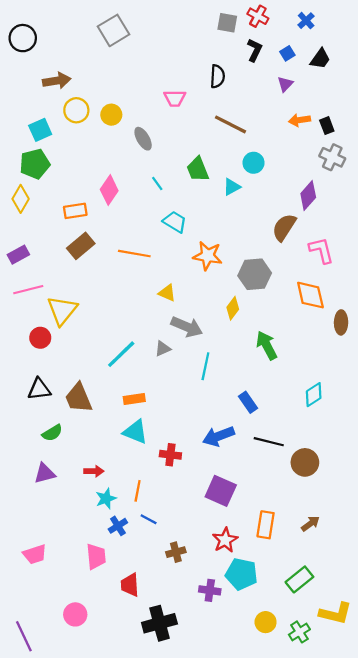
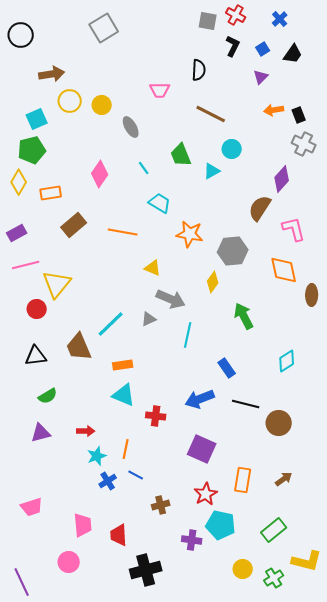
orange rectangle: (75, 211) -> (51, 193), moved
brown trapezoid: (79, 398) -> (79, 347), moved
pink trapezoid: (96, 556) -> (83, 525), moved

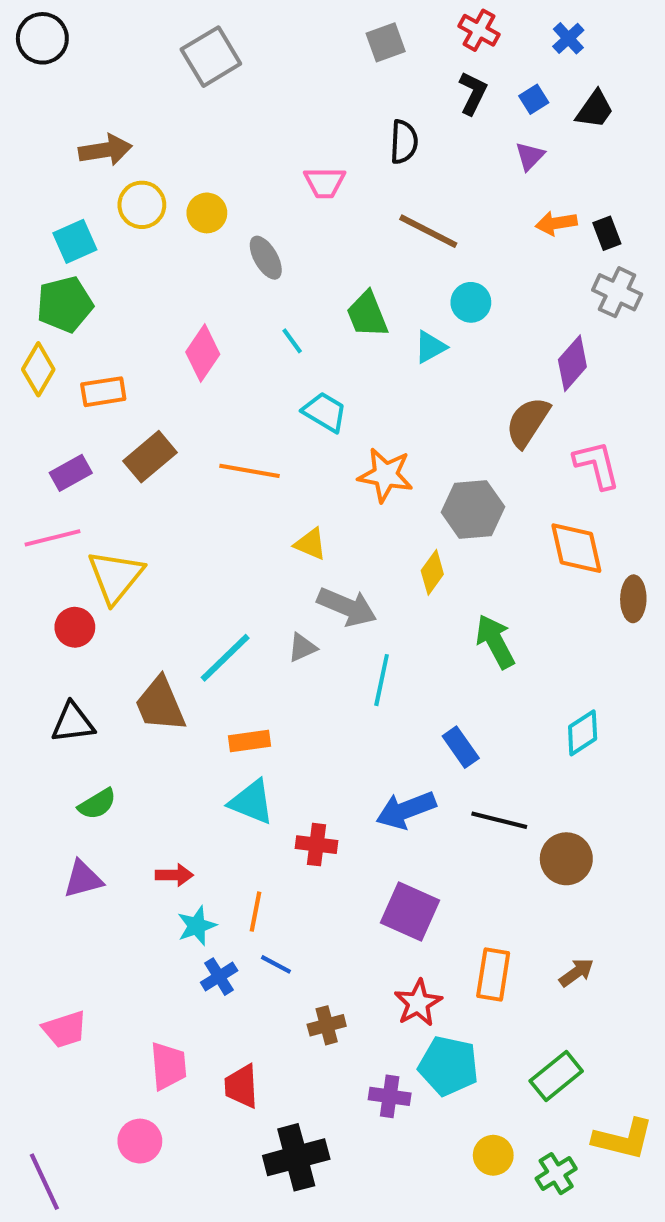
gray square: (208, 21) -> (386, 42), moved, turned -30
black circle: (21, 35) -> (42, 38), moved
purple rectangle: (17, 233) -> (71, 473), moved

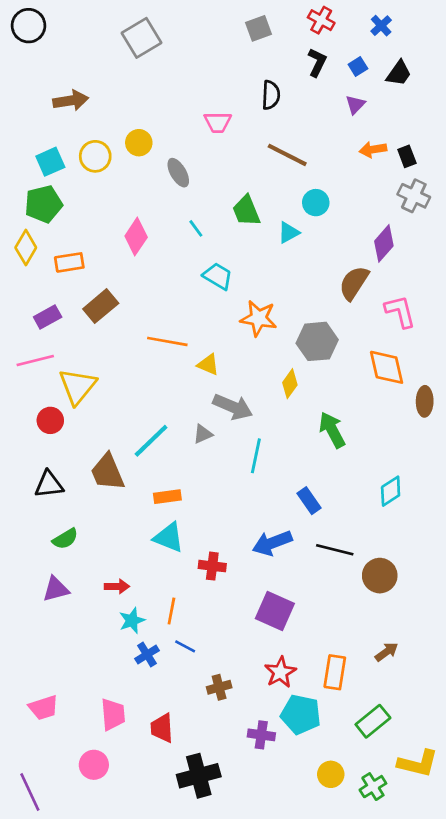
yellow circle: (142, 205) -> (95, 156), moved
orange line: (250, 471) -> (167, 341), moved
orange rectangle: (493, 975) -> (335, 672), moved
pink trapezoid: (65, 1029) -> (43, 708), moved

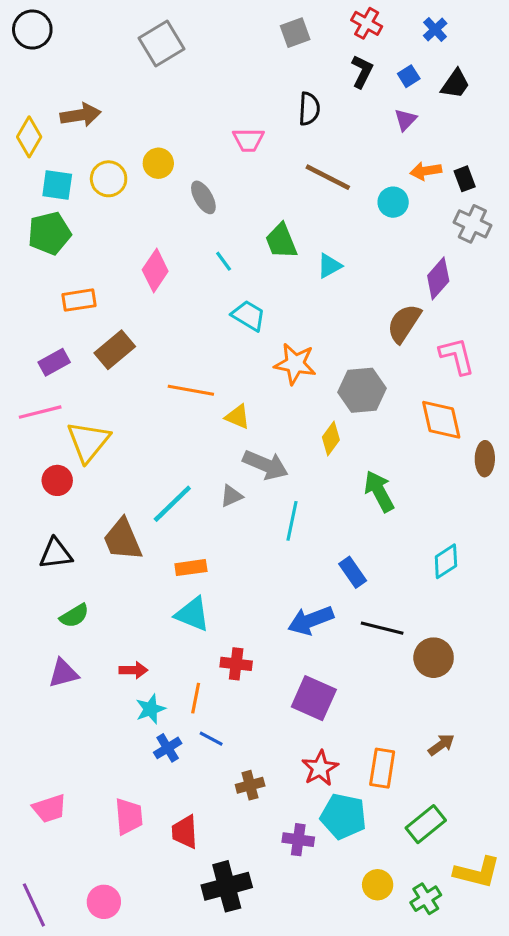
cyan square: (50, 162) -> (57, 185), turned 32
cyan circle: (316, 203) -> (393, 202), moved
yellow diamond: (26, 248) -> (29, 137), moved
red cross: (212, 566) -> (236, 664), moved
pink circle: (94, 765) -> (104, 902), moved

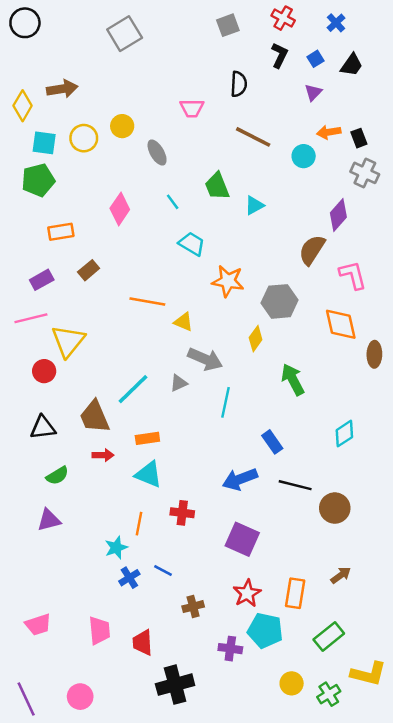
brown rectangle: (115, 350) -> (89, 270), size x0.7
red arrow: (133, 670) -> (103, 455), moved
orange line: (196, 698) -> (139, 524), moved

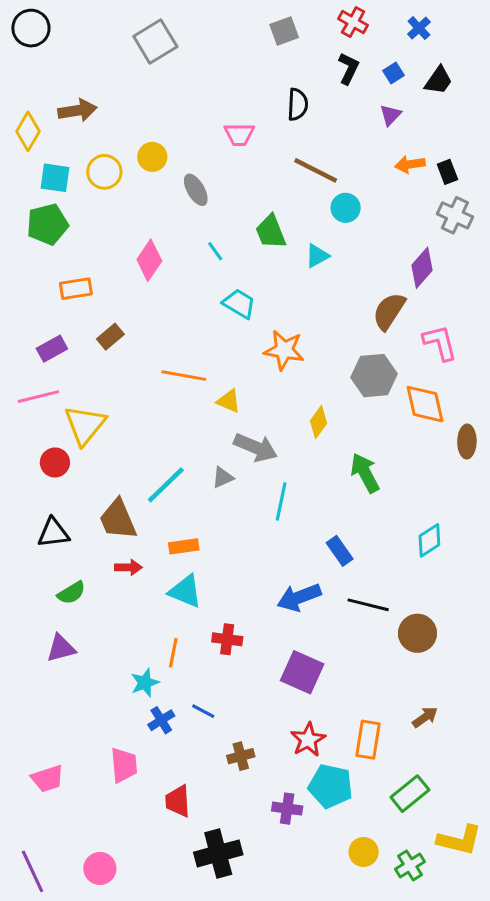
cyan circle: (304, 156) -> (346, 208), moved
gray hexagon: (280, 301) -> (374, 376), moved
pink trapezoid: (99, 631) -> (124, 765), moved

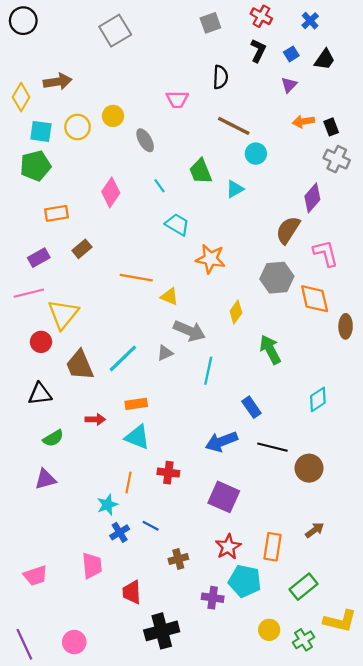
brown trapezoid: (118, 519) -> (80, 365), moved

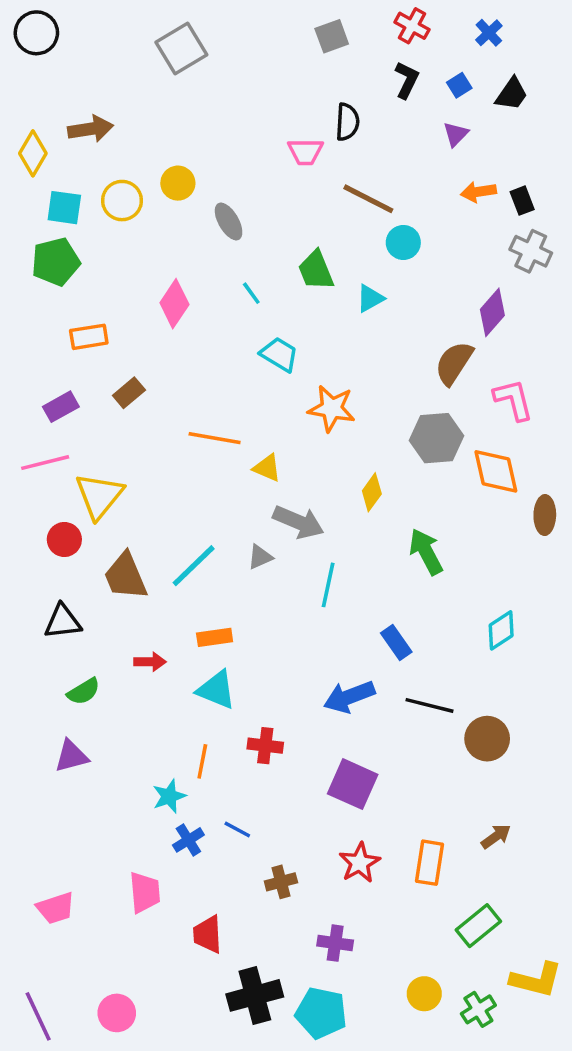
pink trapezoid: (177, 99) -> (305, 152), moved
cyan pentagon: (245, 581) -> (321, 1013), moved

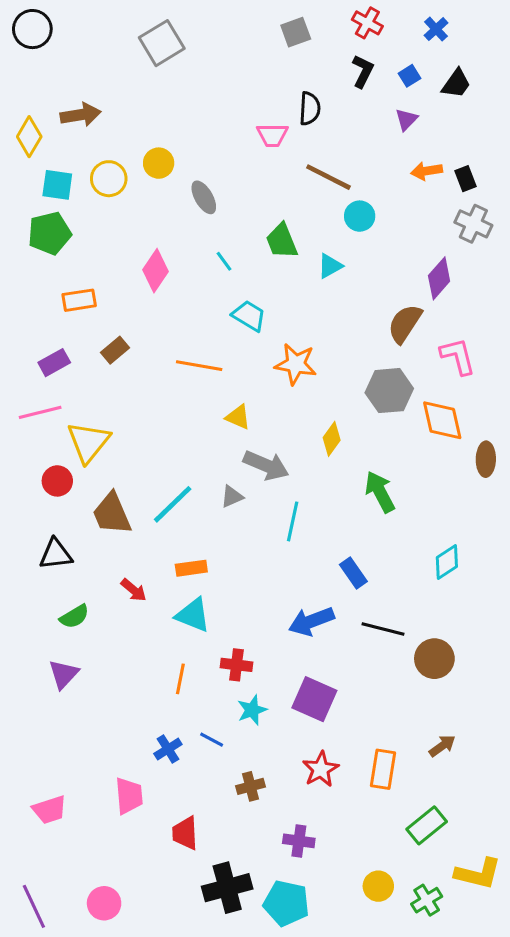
orange line: (215, 438) -> (199, 366), moved
red arrow: (150, 662) -> (134, 590), turned 40
purple triangle: (71, 756) -> (64, 674), turned -32
cyan star: (169, 796) -> (252, 710), moved

